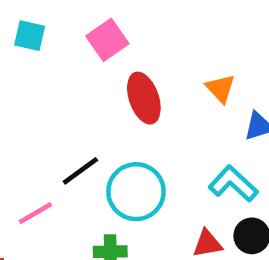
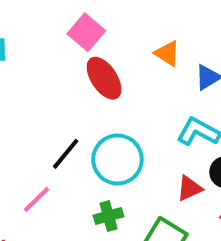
pink square: (107, 40) -> (86, 32), moved

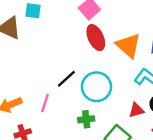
orange triangle: (167, 53) -> (128, 45), moved, size x1.6
pink line: (36, 199) -> (45, 103), turned -36

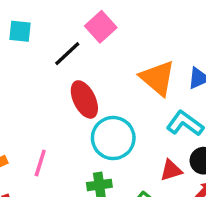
red ellipse: (96, 38) -> (84, 99), moved
black line: (66, 79) -> (67, 54), moved

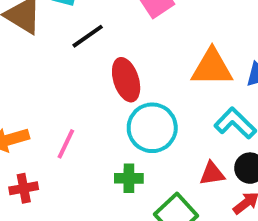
black line: (67, 54) -> (88, 36), moved
orange triangle: (158, 78) -> (212, 68), turned -48

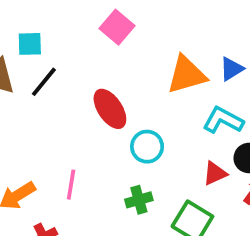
black line: (88, 36) -> (44, 82), moved
cyan circle: (152, 128) -> (147, 147), size x0.7

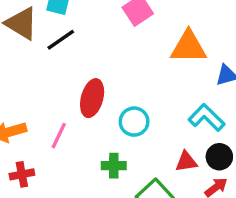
orange triangle: (187, 75) -> (189, 47), moved
red ellipse: (110, 109) -> (92, 98), moved, turned 33

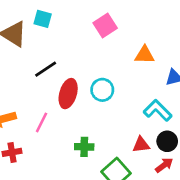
black line: (61, 40) -> (46, 69), moved
orange triangle: (189, 47) -> (145, 55), size x0.7
cyan circle: (134, 122) -> (102, 90), moved

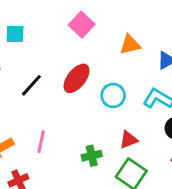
cyan circle: (102, 90) -> (113, 96), moved
red ellipse: (68, 94) -> (77, 78), moved, turned 36
red triangle: (141, 145) -> (129, 140), moved

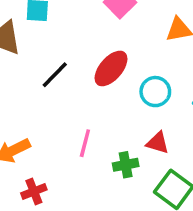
red triangle: (129, 140) -> (158, 143), moved, turned 36
pink line: (41, 142) -> (85, 143), moved

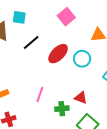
black line: (55, 75) -> (31, 42), moved
cyan circle: (155, 92) -> (82, 59), moved

